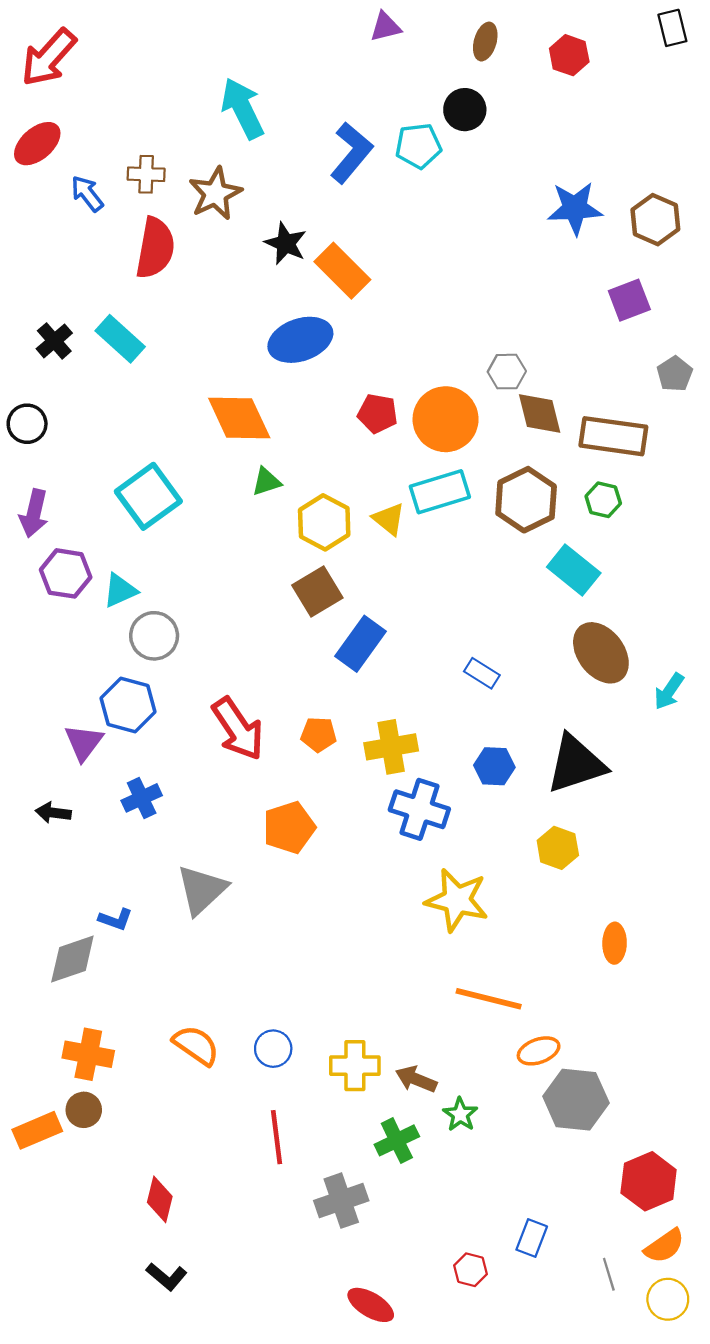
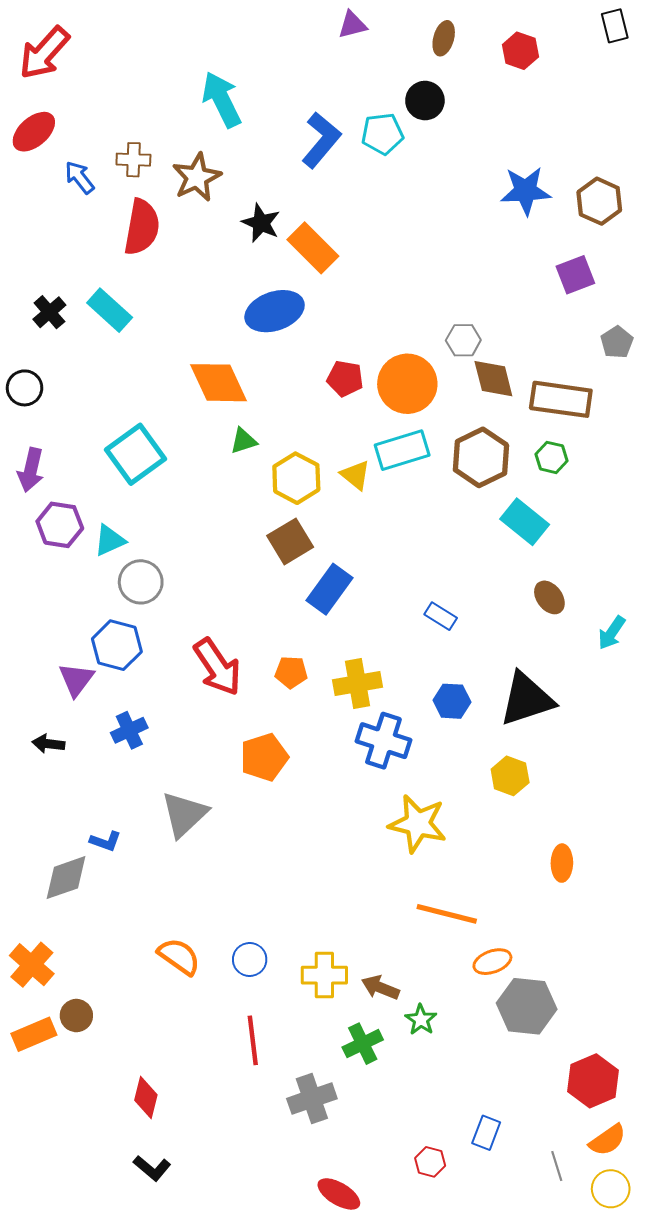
brown ellipse: (601, 653) -> (549, 597), size x0.6
orange cross: (88, 1054) -> (32, 965), moved, turned 30

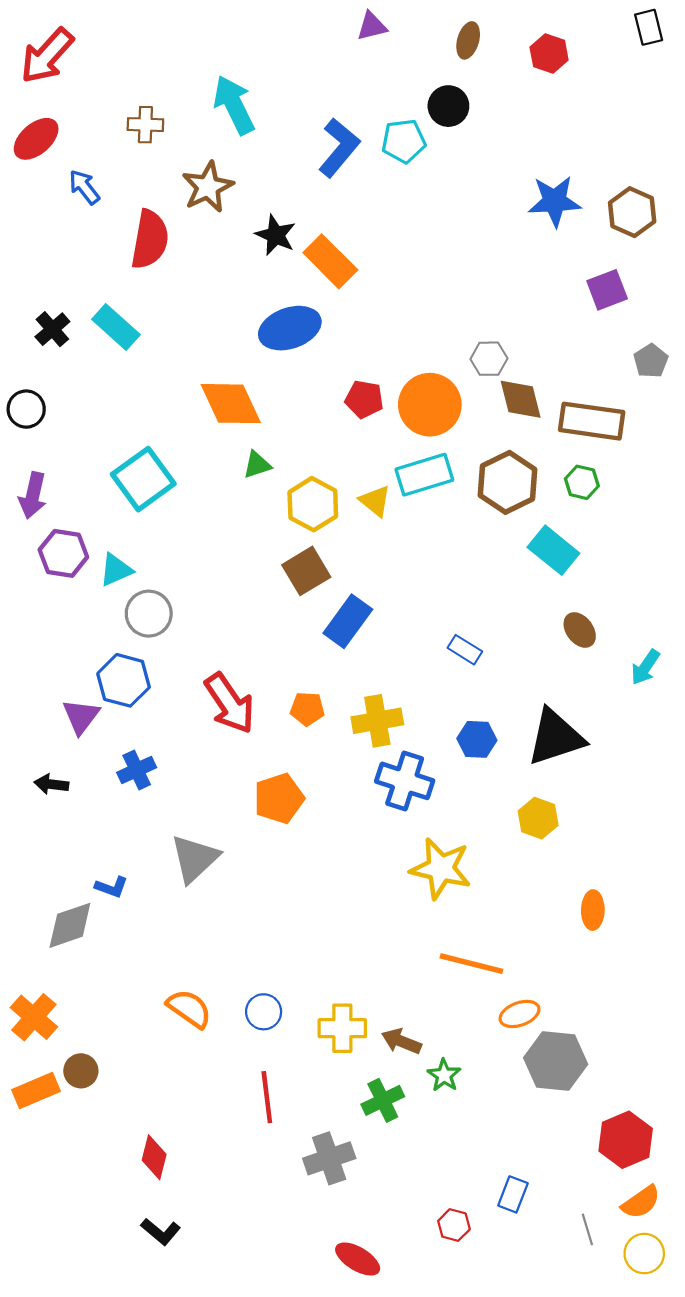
brown cross: (133, 160) -> (145, 125), moved

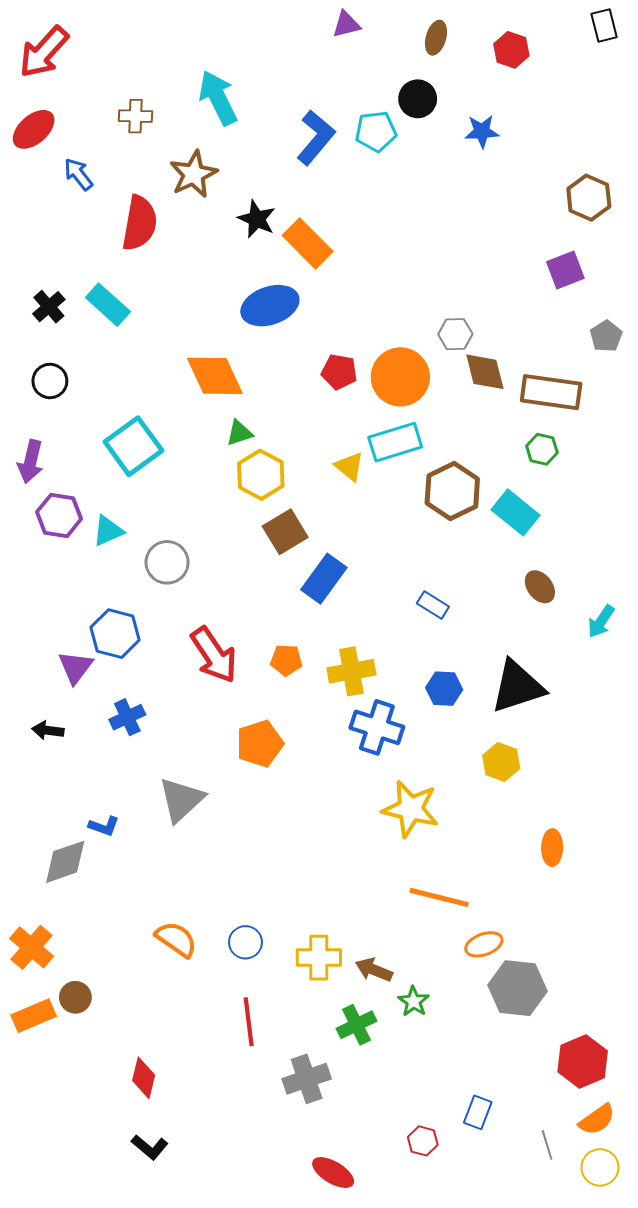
blue star: (555, 201) -> (482, 131), moved, size x0.7
black circle: (26, 409) -> (50, 381), moved
brown hexagon: (508, 482) -> (452, 491), moved
yellow hexagon: (313, 504) -> (261, 475), moved
gray circle: (149, 614) -> (167, 562), moved

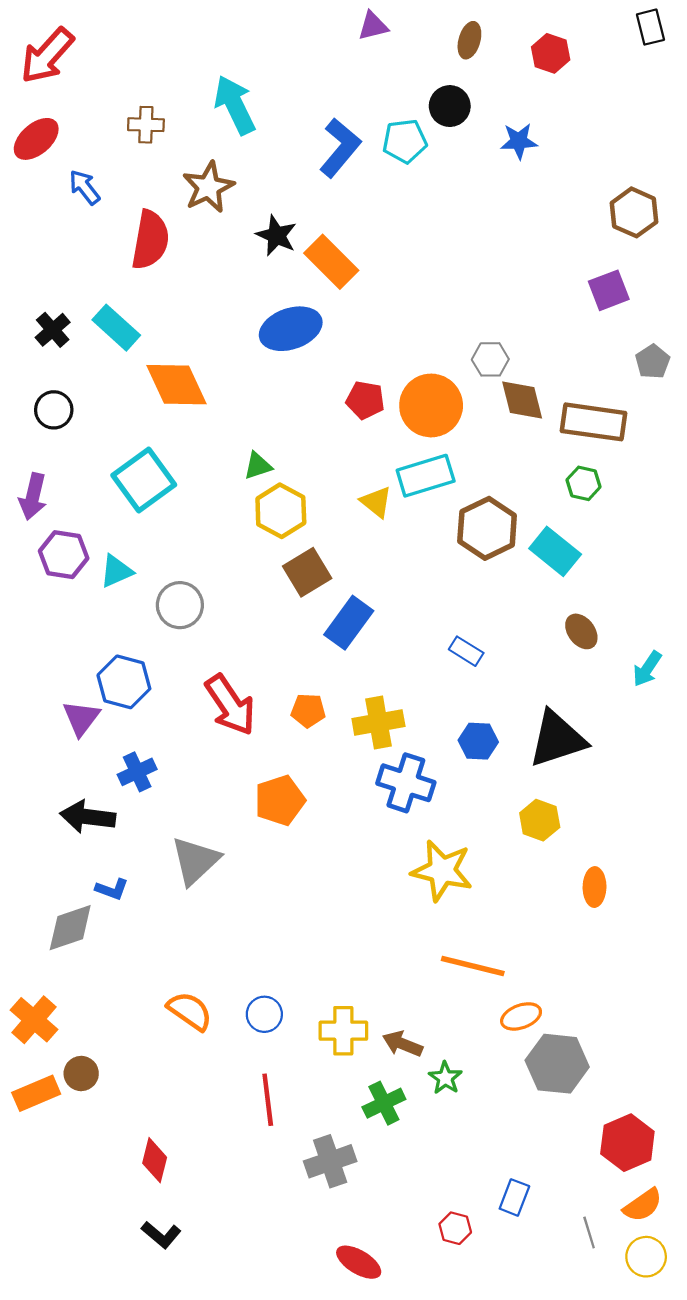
orange diamond: (215, 376) -> (177, 385), moved
black arrow: (48, 730) -> (88, 817), moved, size x1.6
orange ellipse: (552, 848) -> (595, 887), moved

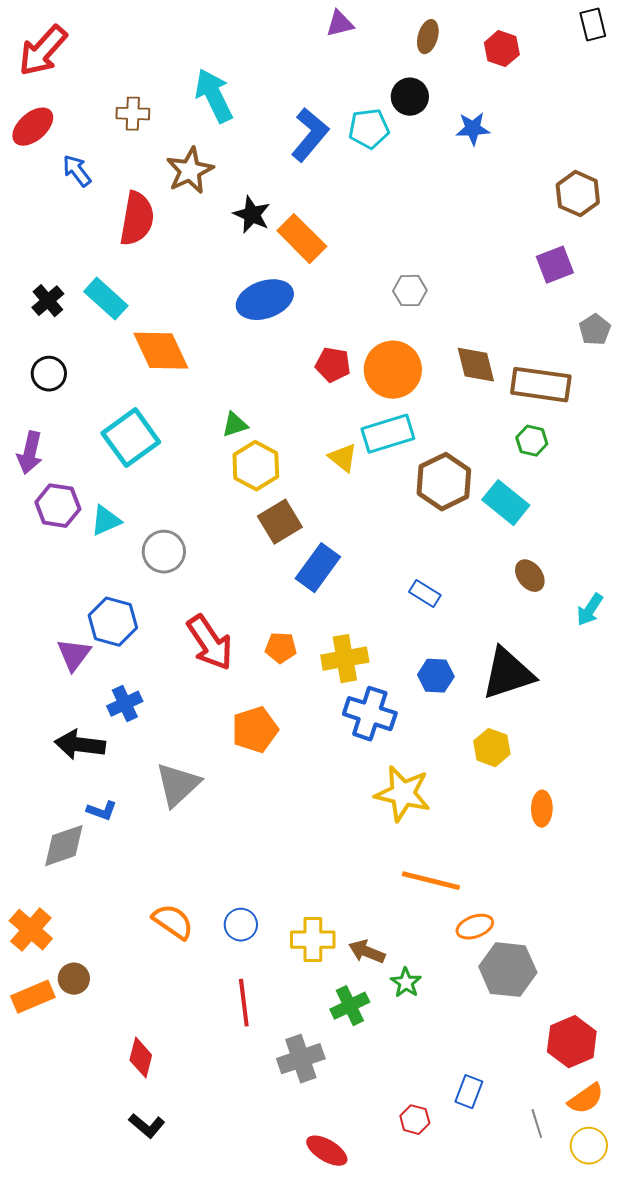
gray hexagon: (490, 359) -> (410, 291), moved

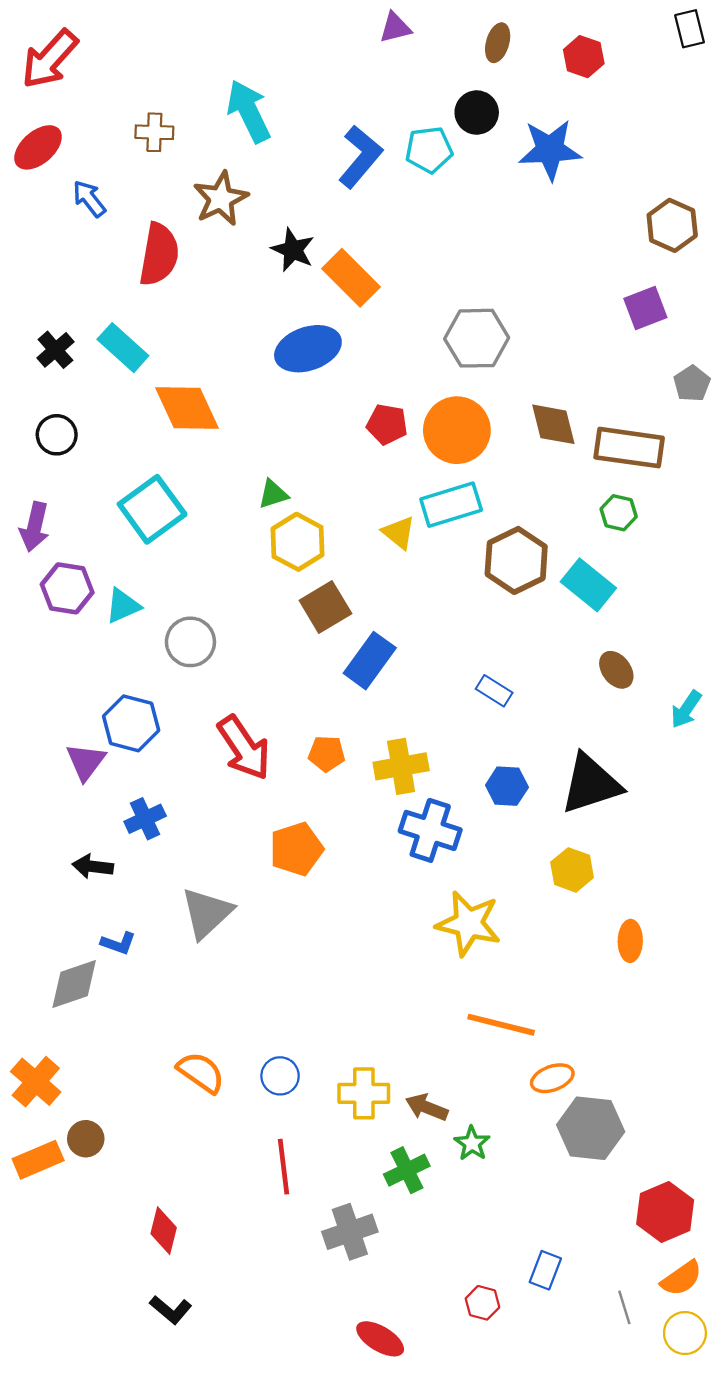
blue star: (473, 129) -> (550, 150), size x1.6
gray hexagon: (410, 291) -> (477, 338), size x1.6
black arrow: (80, 745) -> (93, 866), size x0.7

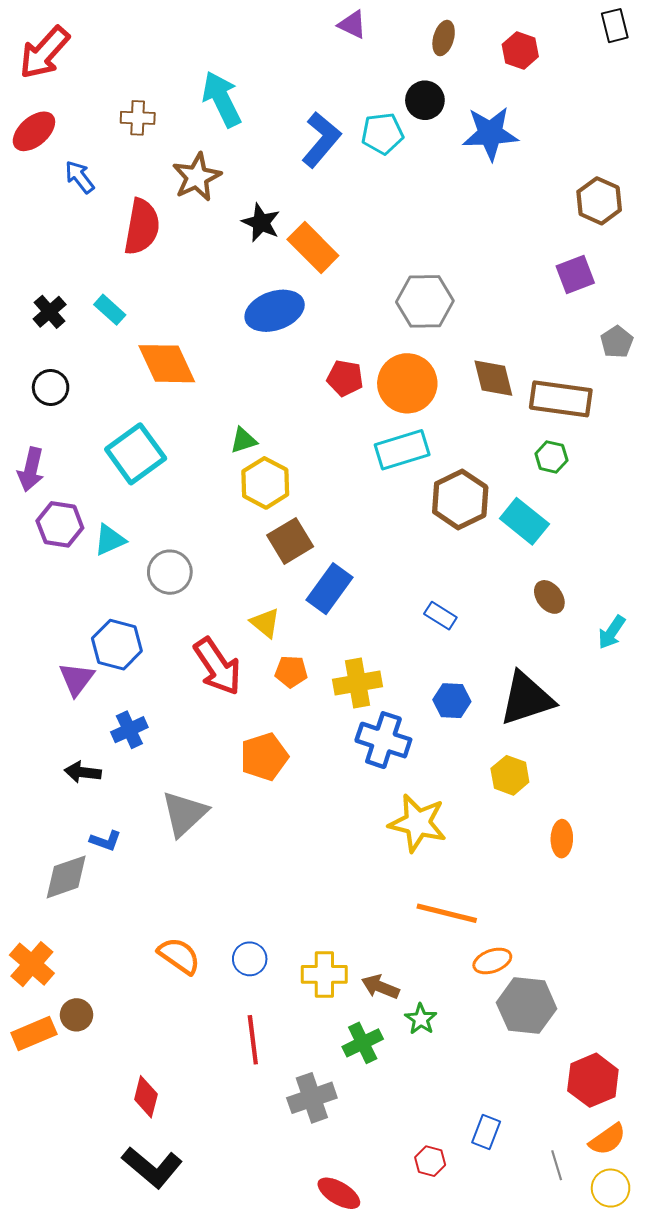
purple triangle: (395, 28) -> (352, 25), turned 40
cyan rectangle: (123, 348) -> (110, 310), size x0.7
yellow triangle: (399, 533) -> (265, 623), moved
black L-shape: (171, 1310) -> (152, 1167), size x1.6

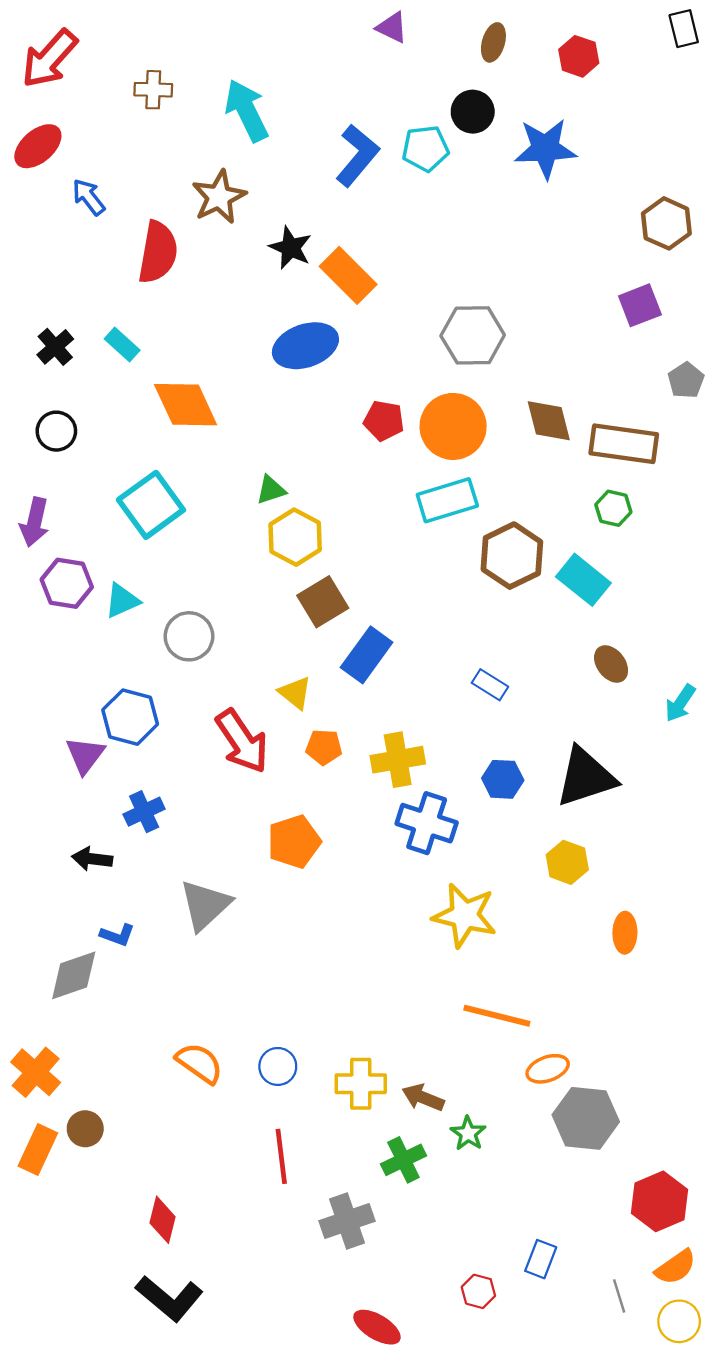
brown cross: (138, 118) -> (153, 90), moved
orange rectangle: (34, 1034) -> (38, 1149), turned -42

